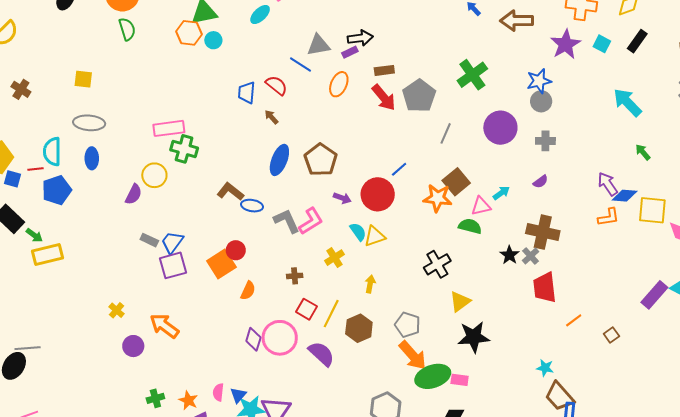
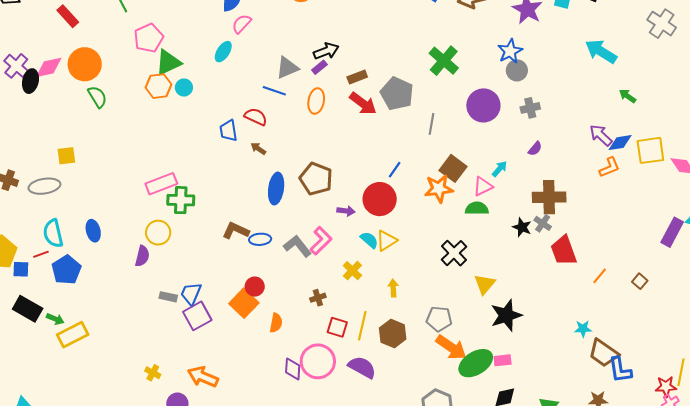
gray ellipse: (89, 123) -> (44, 186), moved

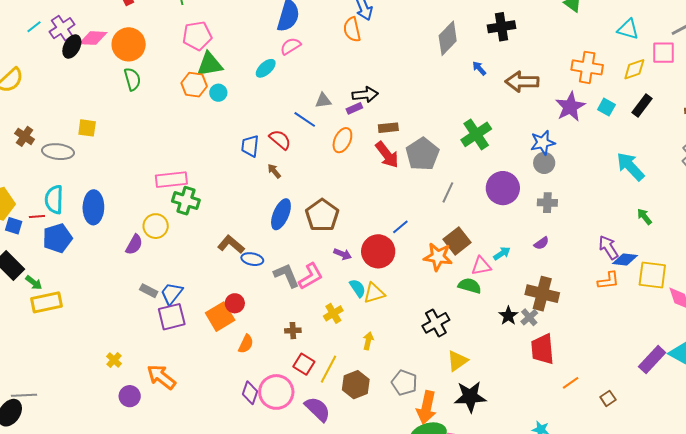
gray triangle: (287, 68) -> (323, 101), size x0.7
blue ellipse: (93, 231) -> (93, 207), size x1.5
orange arrow: (451, 347) -> (427, 407), moved, turned 52

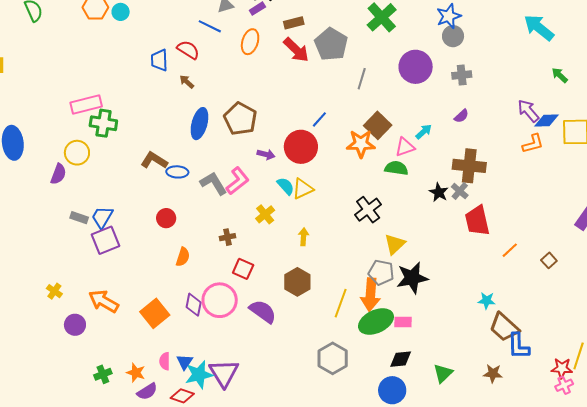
orange square: (220, 317) -> (155, 313), moved
yellow line: (328, 369) -> (341, 303), moved
gray pentagon: (404, 383) -> (381, 272), moved

